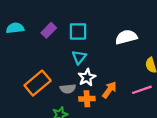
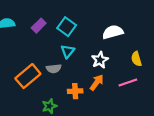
cyan square: (78, 31) -> (67, 27), turned 36
white star: (87, 77) -> (100, 60), moved
gray semicircle: (68, 89) -> (54, 69), moved

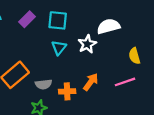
cyan square: (67, 27) -> (58, 20), turned -30
white star: (100, 60) -> (87, 44), moved
gray semicircle: (54, 69) -> (43, 84), moved

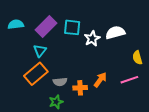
purple rectangle: (27, 19) -> (46, 26), size x1.5
white star: (87, 44) -> (92, 39), moved
cyan triangle: (59, 48) -> (40, 51), moved

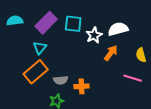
orange arrow: (100, 80) -> (111, 53), moved
pink line: (129, 80) -> (133, 78), turned 36

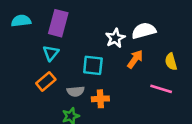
purple rectangle: (46, 23) -> (58, 23), turned -30
cyan square: (73, 24) -> (93, 65), moved
orange rectangle: (36, 72) -> (46, 81), size x0.7

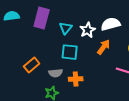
cyan triangle: (51, 53) -> (66, 28), moved

